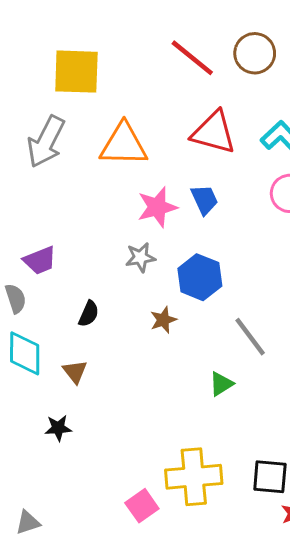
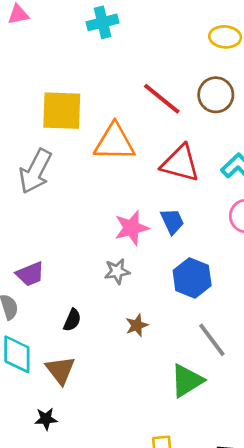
orange triangle: (124, 145) -> (114, 142), moved
blue hexagon: (200, 277) -> (192, 278), moved
brown triangle: (75, 372) -> (60, 370), size x1.4
green triangle: (221, 384) -> (187, 381), size x1.6

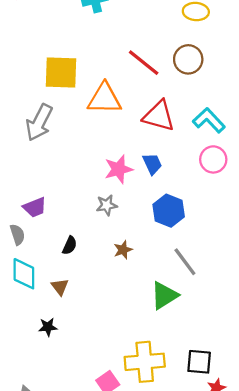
brown triangle: (60, 370) -> (60, 287), size x0.7

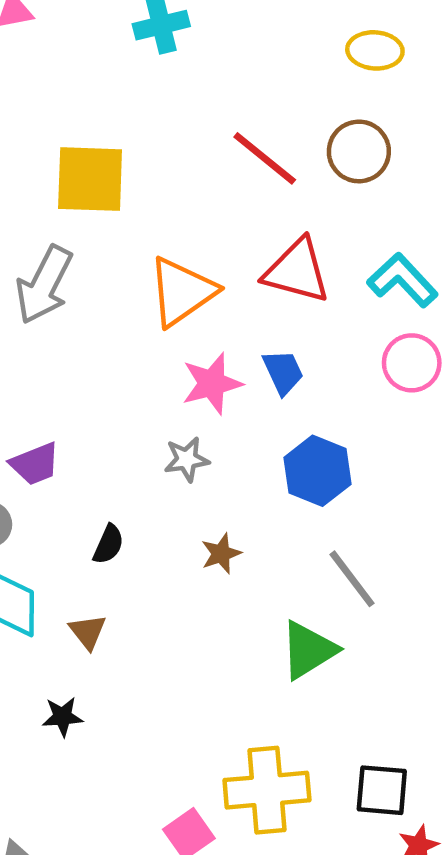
orange triangle: (104, 99) -> (182, 292), moved, turned -36

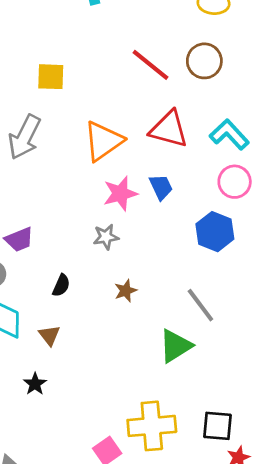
yellow square: (90, 179) -> (51, 77), size x0.7
blue hexagon: (318, 471) -> (215, 232), moved
black star: (62, 717) -> (35, 384), turned -30

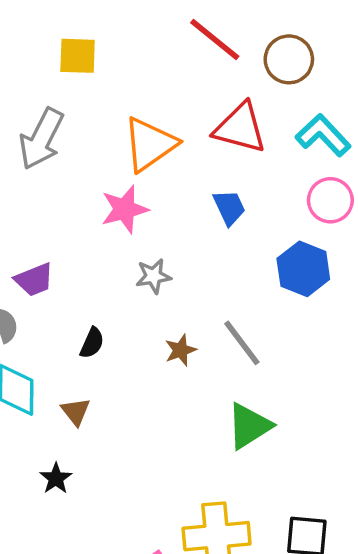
brown circle: (204, 61) -> (289, 59), moved
pink star: (120, 194) -> (124, 209), moved
gray line: (200, 305) -> (242, 343), moved

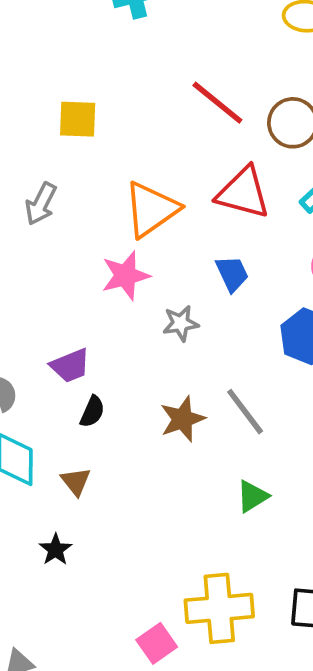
gray arrow: (41, 139) -> (41, 204), size x0.7
gray star: (153, 276) -> (181, 323), moved
purple trapezoid: (34, 280) -> (70, 366), moved
brown star: (180, 350) -> (182, 419), size x1.4
green triangle: (249, 426) -> (252, 496), size x0.7

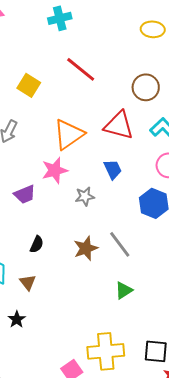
red line: (217, 103) -> (81, 69), moved
yellow square: (78, 119) -> (29, 85), turned 30
purple trapezoid: (70, 366) -> (25, 194), moved

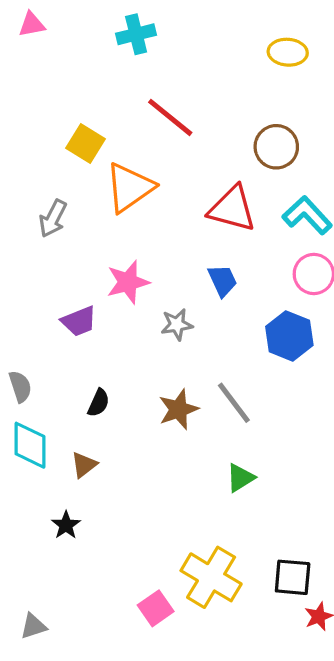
orange triangle: (69, 134) -> (130, 188), moved
brown triangle: (28, 282) -> (84, 465), turned 30
yellow cross: (106, 351) -> (211, 577), turned 36

